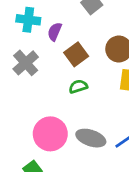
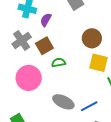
brown square: (76, 54) -> (44, 46), moved
pink circle: (50, 134) -> (29, 78), moved

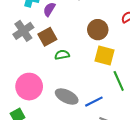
pink circle: (29, 78) -> (29, 87), moved

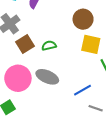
brown square: (47, 37) -> (25, 44), moved
gray ellipse: (67, 97) -> (47, 77), moved

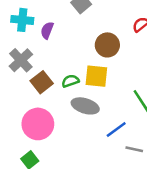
yellow square: (91, 44) -> (96, 76), moved
gray ellipse: (47, 77) -> (85, 106), moved

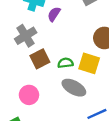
pink circle: (38, 124) -> (29, 95), size x0.7

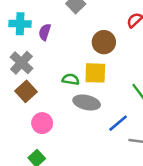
brown square: (40, 59) -> (26, 91), moved
green semicircle: (65, 63) -> (71, 79), turned 32

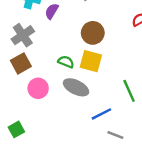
brown circle: (104, 42) -> (93, 33), moved
pink circle: (42, 123) -> (38, 88), moved

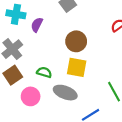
green semicircle: (66, 62) -> (44, 72), moved

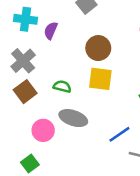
gray ellipse: (65, 93) -> (73, 118), moved
pink circle: (31, 96) -> (43, 130), moved

